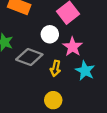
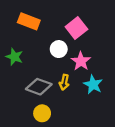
gray diamond: (29, 57) -> (39, 87), moved
yellow circle: (53, 100) -> (42, 113), moved

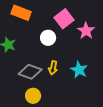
pink star: (81, 61) -> (86, 31), moved

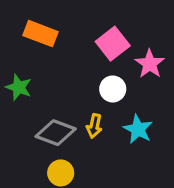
white circle: (48, 38) -> (113, 89), moved

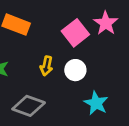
pink star: (150, 64) -> (106, 23), moved
yellow arrow: (94, 126) -> (46, 66), moved

